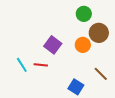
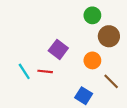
orange circle: (83, 45) -> (92, 60), moved

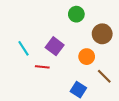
green circle: (92, 15) -> (76, 14), moved
cyan line: (24, 71) -> (24, 48), moved

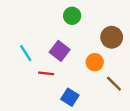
green circle: (76, 14) -> (72, 16), moved
blue square: (78, 90) -> (70, 97), moved

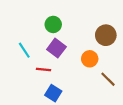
green circle: (72, 16) -> (53, 24), moved
blue square: (70, 97) -> (53, 93), moved

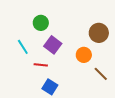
green circle: (53, 24) -> (41, 23), moved

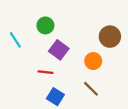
cyan line: (23, 47) -> (15, 40), moved
brown line: (101, 74) -> (91, 89), moved

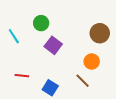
orange circle: (93, 61) -> (92, 61), moved
red line: (45, 72) -> (22, 76), moved

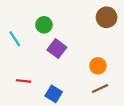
brown circle: (100, 33) -> (107, 17), moved
brown line: (83, 81) -> (100, 88), moved, turned -70

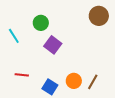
orange circle: (98, 66) -> (74, 81), moved
brown line: (100, 88) -> (93, 82), turned -35

